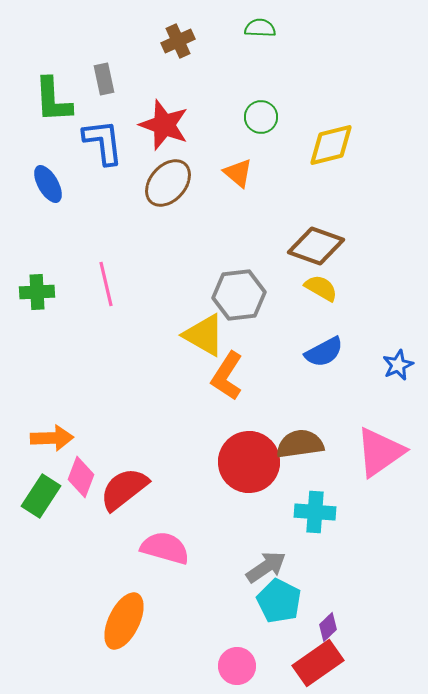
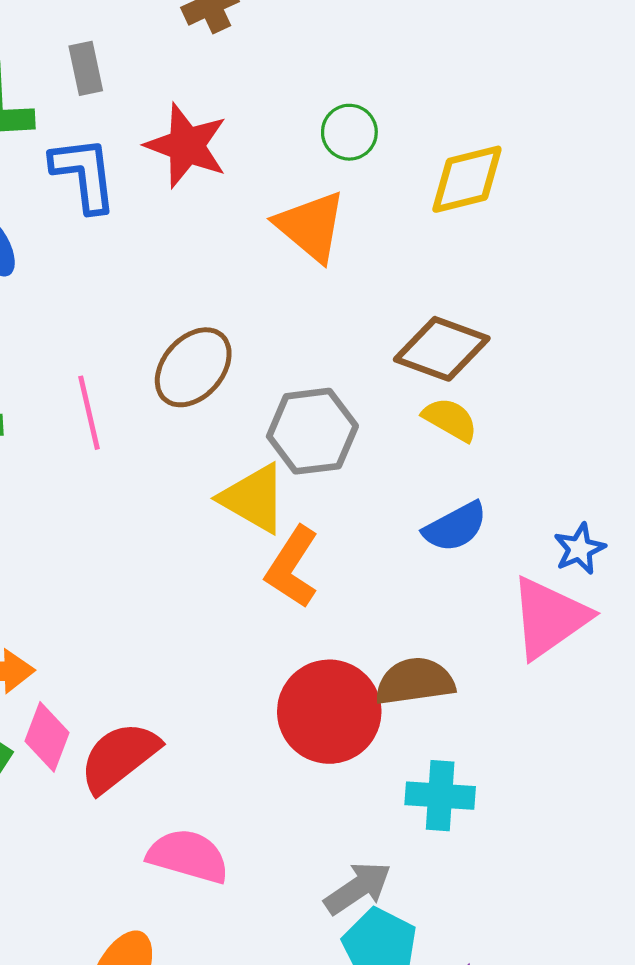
orange triangle: (238, 173) -> (311, 226), size x1.5
brown ellipse: (168, 183) -> (193, 367), moved
pink triangle: (380, 452) -> (549, 618), moved

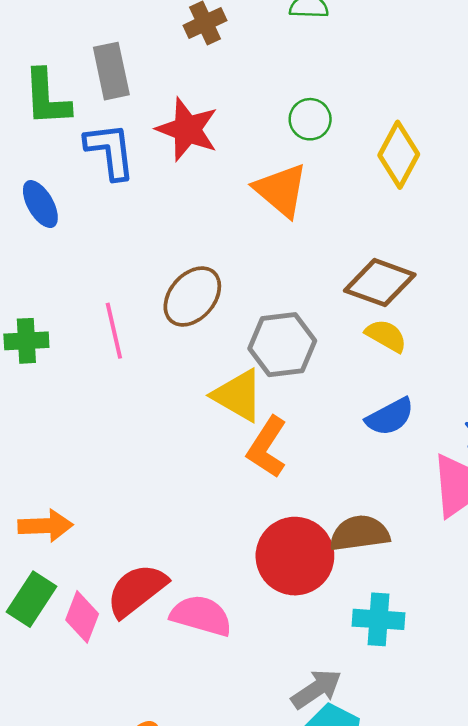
gray rectangle: (86, 68) -> (111, 71), size x1.4
yellow diamond: (467, 179) -> (399, 155), turned -48
pink diamond: (47, 737) -> (82, 617), moved
pink semicircle: (188, 856) -> (201, 616), moved

